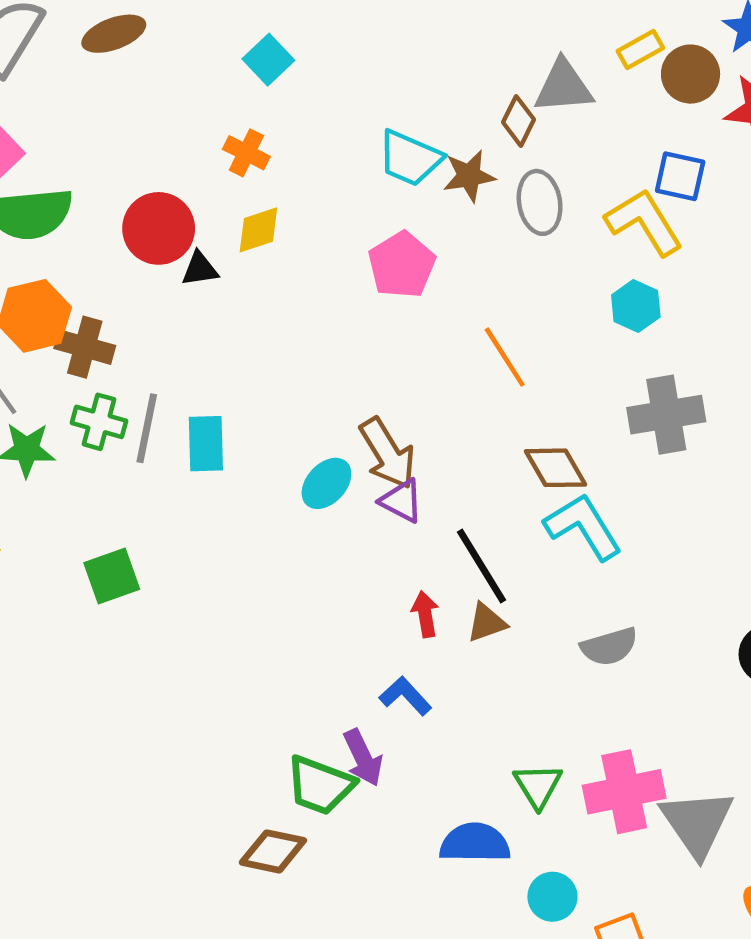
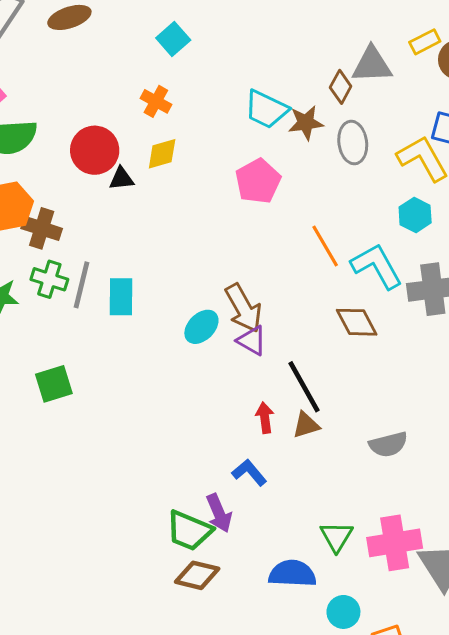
cyan L-shape: (583, 527) -> (377, 266), moved
brown diamond: (273, 851) -> (197, 575), moved

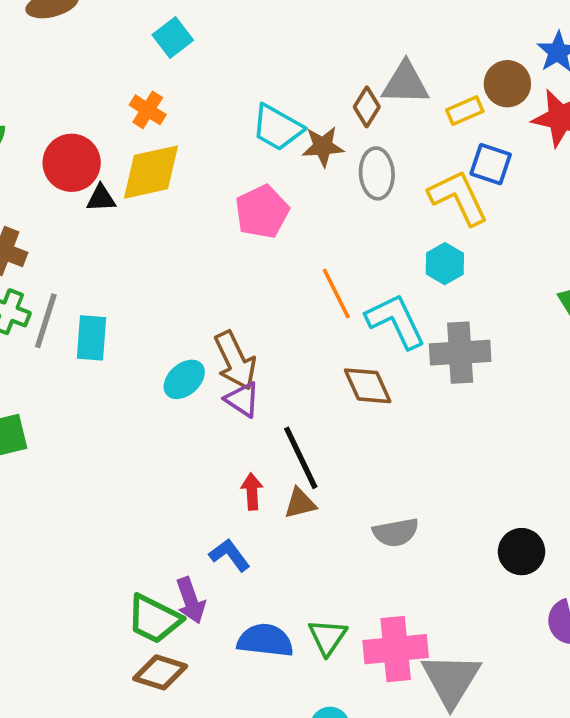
yellow rectangle: (425, 42) -> (465, 111), moved
yellow diamond: (162, 154) -> (151, 172), size x1.6
blue semicircle: (292, 574) -> (265, 640), moved

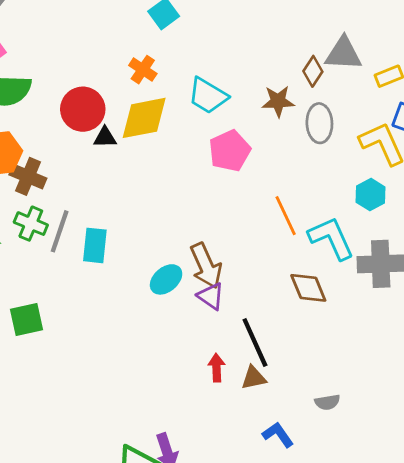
cyan trapezoid: (277, 128) -> (208, 96), moved
gray semicircle: (396, 532) -> (327, 402), size x0.7
blue L-shape: (230, 555) -> (278, 435), moved

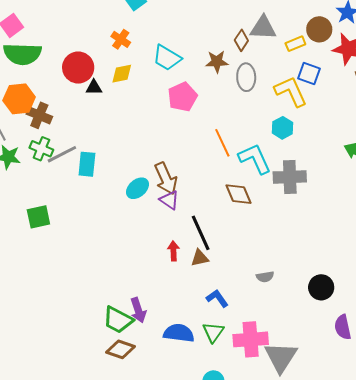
yellow diamond: (144, 118) -> (122, 74), size x0.6
gray line: (60, 231) -> (62, 154), turned 44
gray semicircle: (327, 402) -> (265, 277), moved

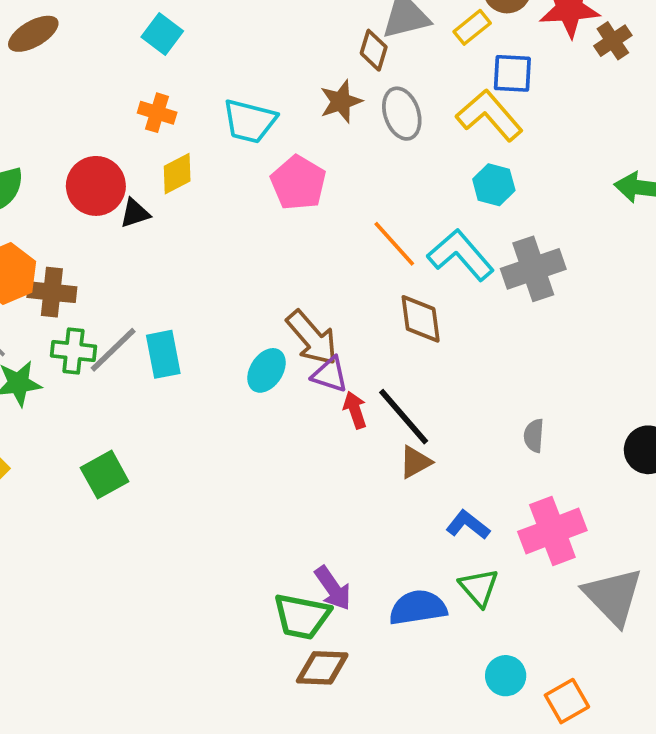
brown diamond: (238, 194) -> (421, 319), moved, turned 32
red arrow: (173, 251) -> (355, 410), moved
gray semicircle: (265, 277) -> (534, 436), moved, turned 120
pink cross: (251, 339) -> (552, 531), moved

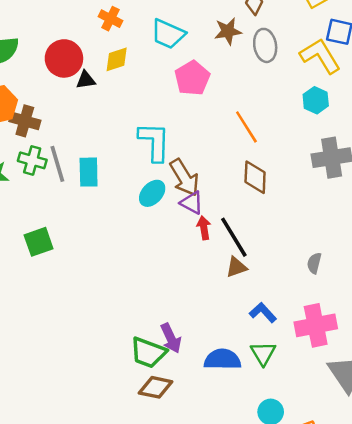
cyan L-shape: (461, 255) -> (154, 142), moved, turned 33
gray line: (113, 350) -> (57, 164), turned -72

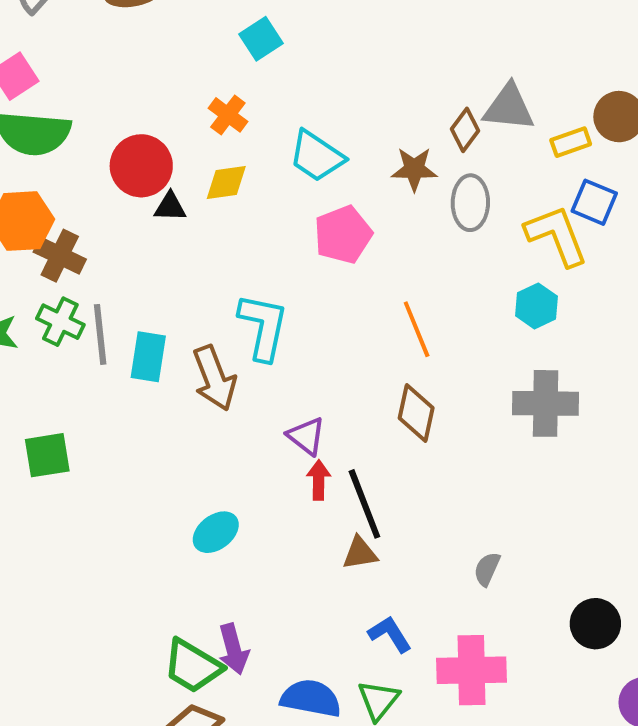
brown arrow: (184, 178) -> (214, 378), moved
cyan ellipse: (152, 193) -> (216, 532), moved

